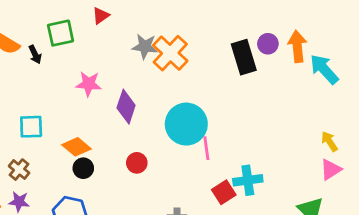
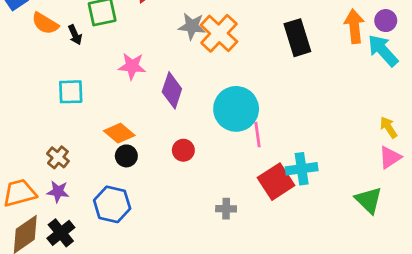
purple circle: (268, 44) -> (386, 21), moved
cyan square: (31, 127) -> (71, 92), moved
red square: (224, 192) -> (276, 182), size x1.4

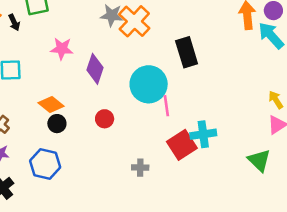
black rectangle: (297, 38) -> (187, 52), moved

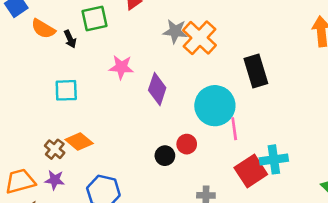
orange diamond: (51, 105) -> (79, 142), moved
red circle: (105, 119) -> (187, 144), moved
black circle: (57, 124) -> (165, 156), moved

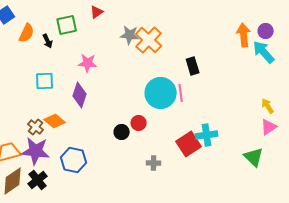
orange semicircle: (43, 29) -> (27, 33), turned -96
black rectangle: (256, 71) -> (193, 66), size x0.7
purple diamond: (157, 89) -> (80, 95), moved
pink line: (234, 129) -> (181, 93), moved
purple star: (55, 180) -> (36, 151), size x1.8

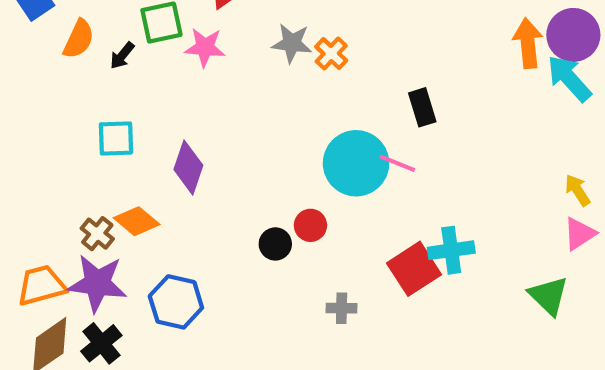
purple circle: (266, 31) -> (573, 35), size x1.6
orange cross: (149, 40) -> (331, 54), size x0.6
black arrow: (48, 41) -> (122, 56), turned 64
pink star: (88, 63) -> (205, 47), moved
pink line: (181, 93) -> (397, 163), turned -60

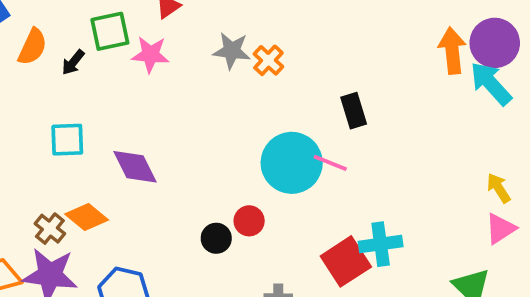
purple diamond: (188, 167) -> (135, 167), turned -45

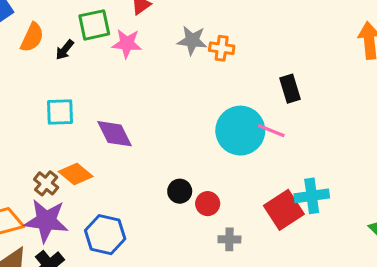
orange cross: (268, 60) -> (222, 48), turned -35
red circle: (249, 221) -> (208, 204), moved

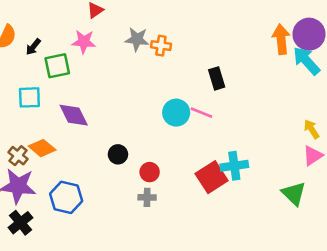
green square: (94, 25) -> (57, 66), moved
cyan circle: (240, 131) -> (176, 113), size x0.7
black circle: (180, 191) -> (118, 154), moved
gray cross: (229, 239) -> (147, 197), moved

